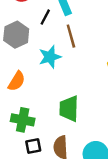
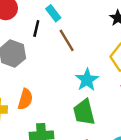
cyan star: (50, 57) -> (87, 80), moved

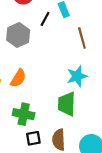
brown line: (67, 40) -> (82, 38), moved

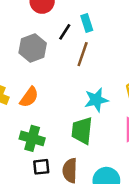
brown line: (82, 38) -> (83, 54), moved, turned 30

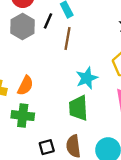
gray hexagon: (33, 48) -> (23, 26), moved
green cross: (32, 138) -> (23, 116), moved

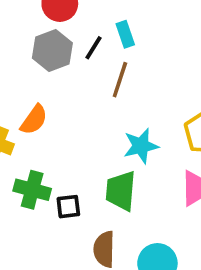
orange semicircle: (25, 86) -> (34, 120), moved
black square: (47, 147) -> (68, 207), moved

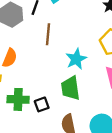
brown line: (120, 80) -> (48, 34), moved

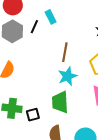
brown line: (48, 34) -> (65, 52), moved

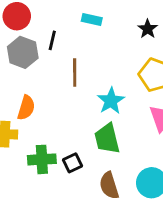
cyan rectangle: (51, 17) -> (92, 20), moved, turned -40
brown line: (65, 52) -> (75, 72), moved

